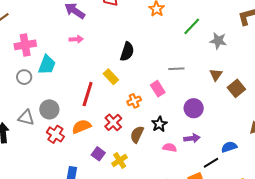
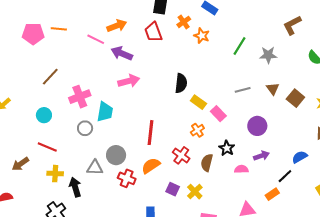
pink arrow: (76, 39) -> (129, 81), size x1.5
gray line: (176, 69) -> (243, 90), moved
yellow rectangle: (111, 77) -> (198, 102), moved

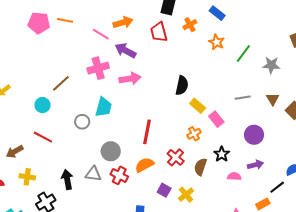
orange star: (202, 36) -> (217, 42), moved
brown line: (50, 77) -> (61, 83), moved
pink cross: (80, 97) -> (98, 68), moved
gray triangle: (95, 168) -> (93, 174), moved
yellow cross: (55, 174) -> (27, 177), moved

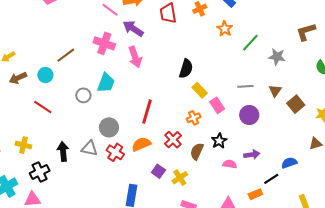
pink cross: (98, 68) -> (104, 43), turned 30
pink arrow: (130, 79) -> (135, 57), turned 75
purple circle: (254, 135) -> (249, 115), moved
brown arrow: (15, 152) -> (18, 78), moved

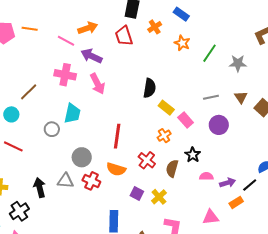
orange semicircle: (141, 144) -> (116, 169), turned -132
purple arrow: (252, 155) -> (228, 183), moved

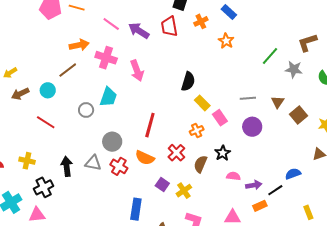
orange arrow: (88, 28) -> (79, 45), moved
green line: (210, 53) -> (270, 56), moved
purple arrow: (92, 56) -> (139, 31), moved
gray star: (238, 63) -> (294, 69), moved

